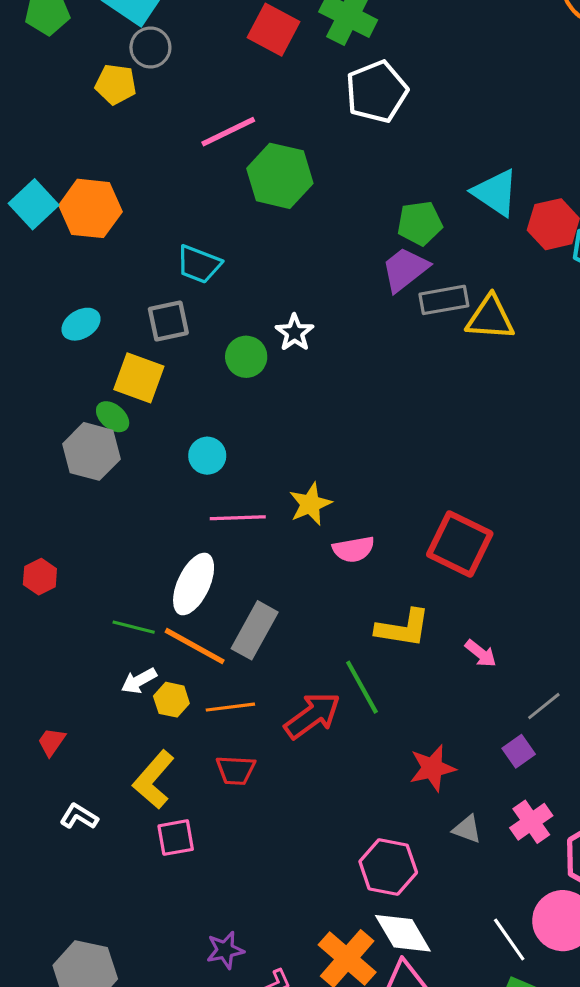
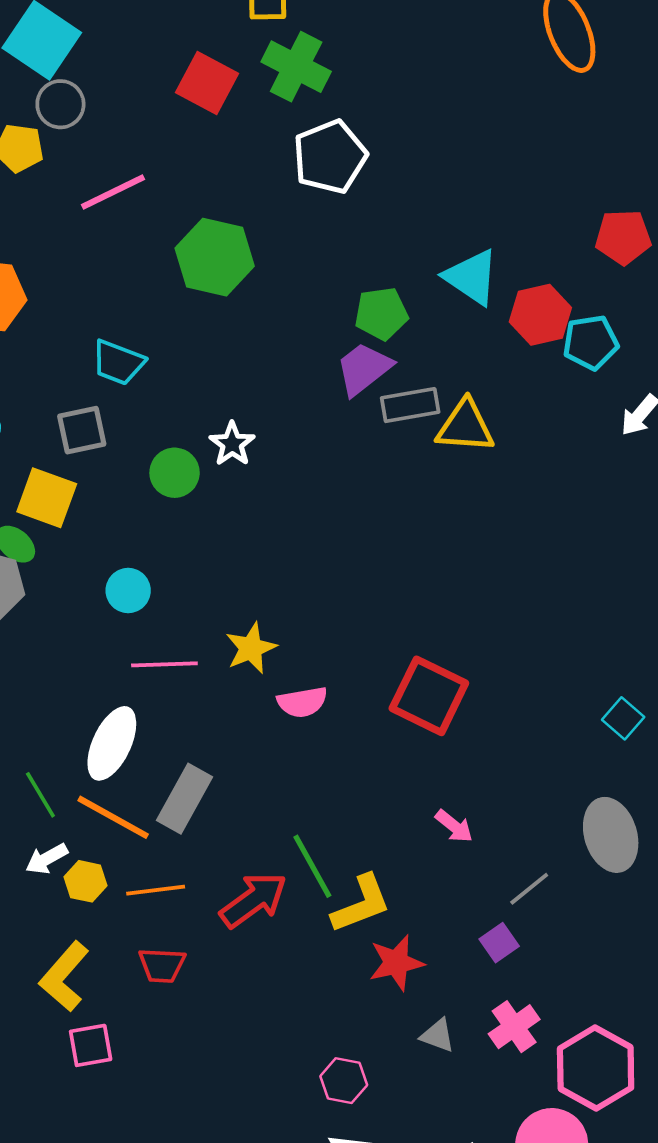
pink line: (228, 132) -> (113, 192), moved
green line: (134, 627) -> (40, 795), turned 45
yellow L-shape: (403, 628) -> (361, 904), moved, turned -30
pink hexagon: (388, 867) -> (344, 1081), size x0.7

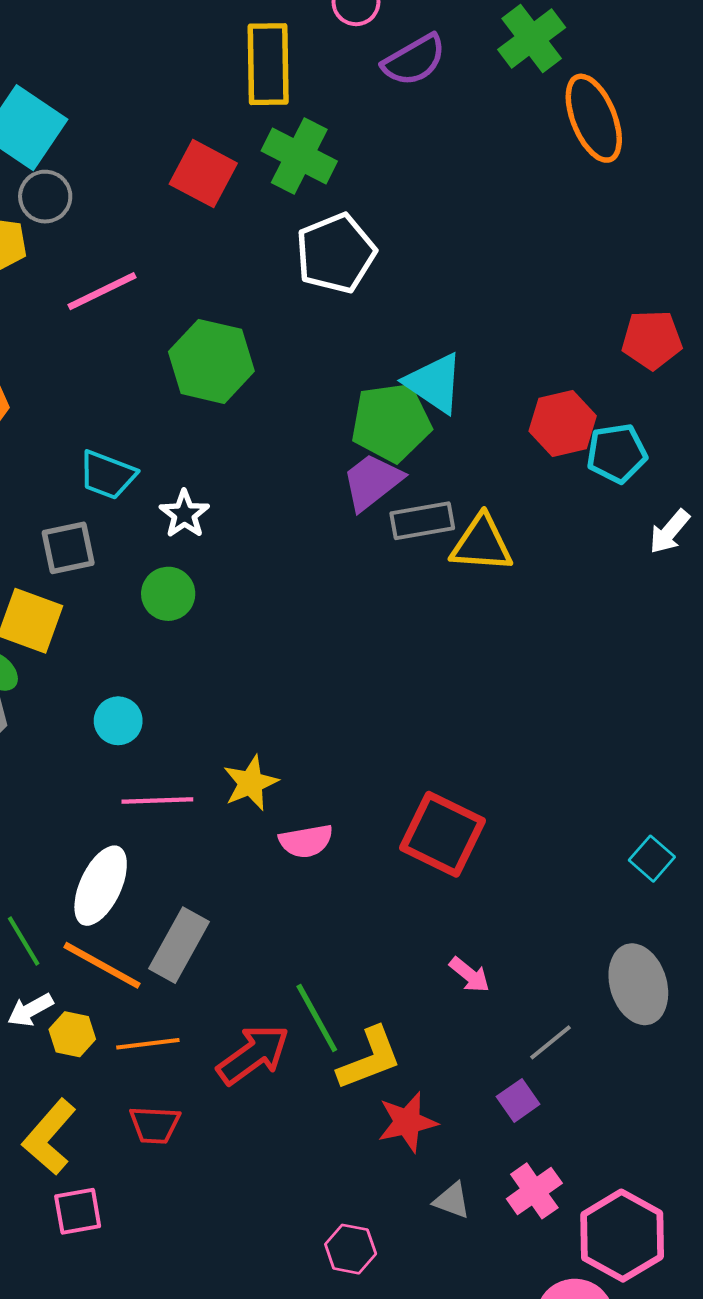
cyan triangle: (472, 277) -> (434, 383), moved
green pentagon: (381, 314) -> (391, 422), size x1.4
white star: (232, 444) -> (184, 514), moved

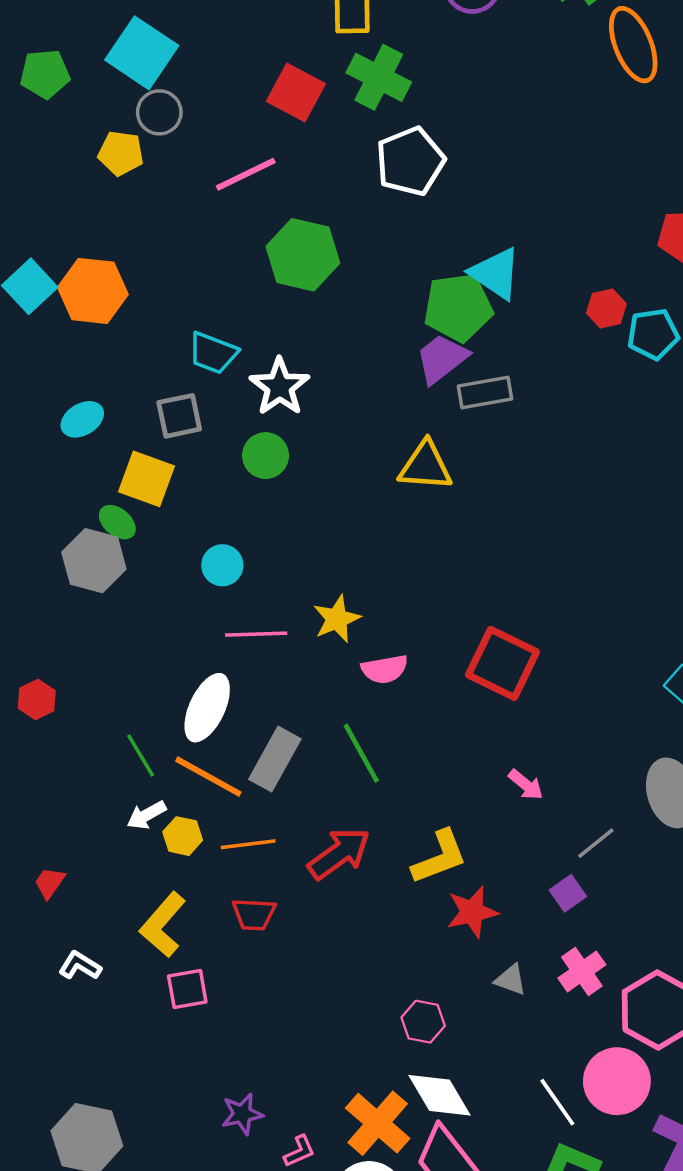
pink line: (102, 291) -> (246, 174), moved
red hexagon: (563, 424) -> (606, 308), size x0.7
white star: (184, 514) -> (280, 387), size x1.4
yellow triangle: (482, 544) -> (425, 466), moved
green line: (317, 1018) -> (361, 753), moved

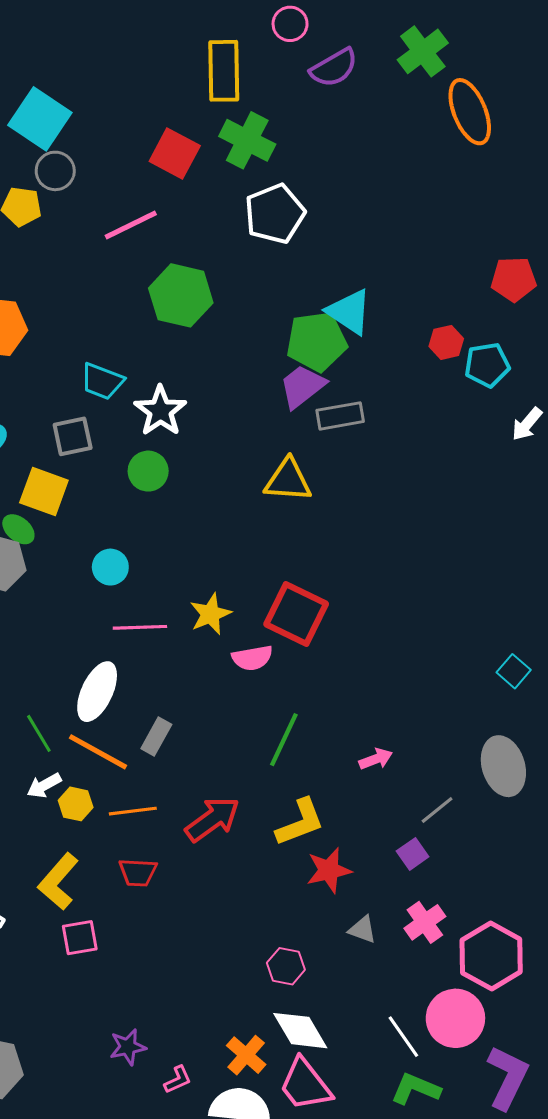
red square: (502, 663) -> (296, 614), moved
green line: (361, 753) -> (284, 740), moved, turned 54
gray rectangle: (275, 759) -> (156, 737), size x0.7
pink arrow: (526, 785) -> (376, 759), turned -60
orange cross: (378, 1123) -> (246, 1055), size x0.7

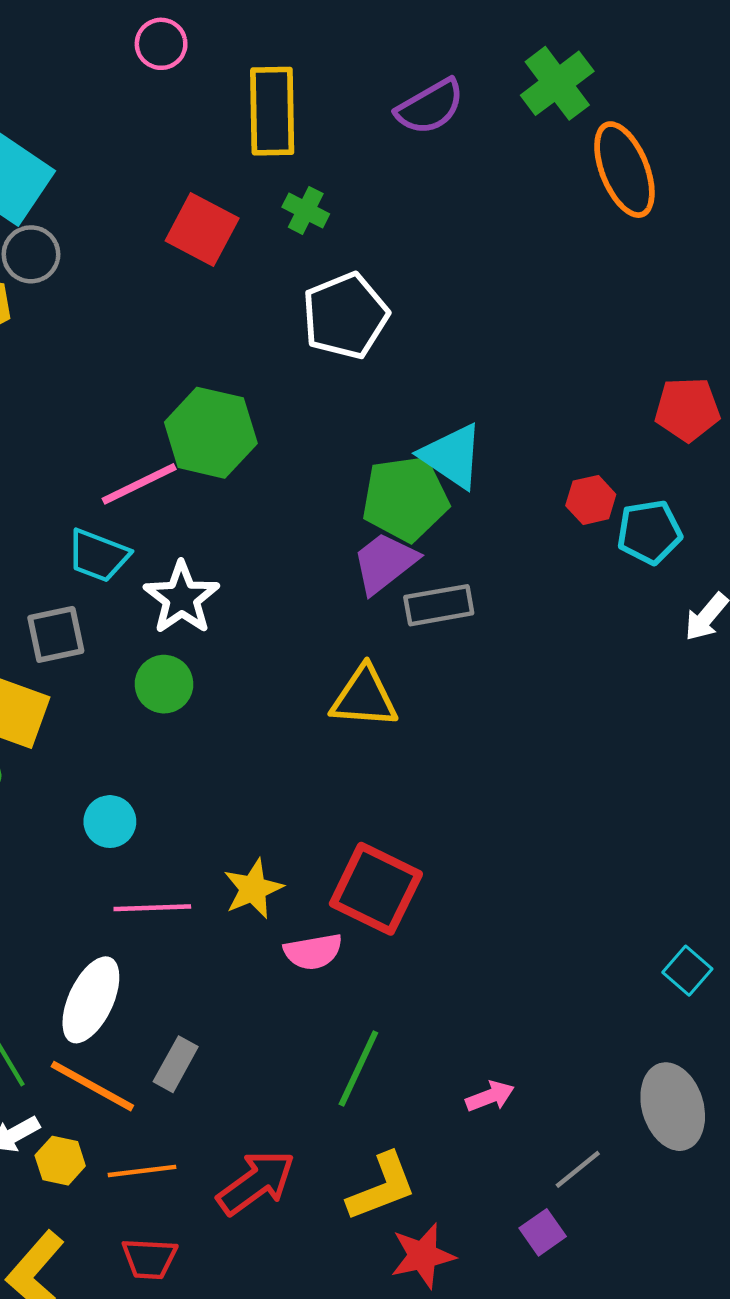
pink circle: (290, 24) -> (161, 44), moved
green cross: (247, 140) -> (306, 210), size x0.6
pink line: (131, 225) -> (139, 484), moved

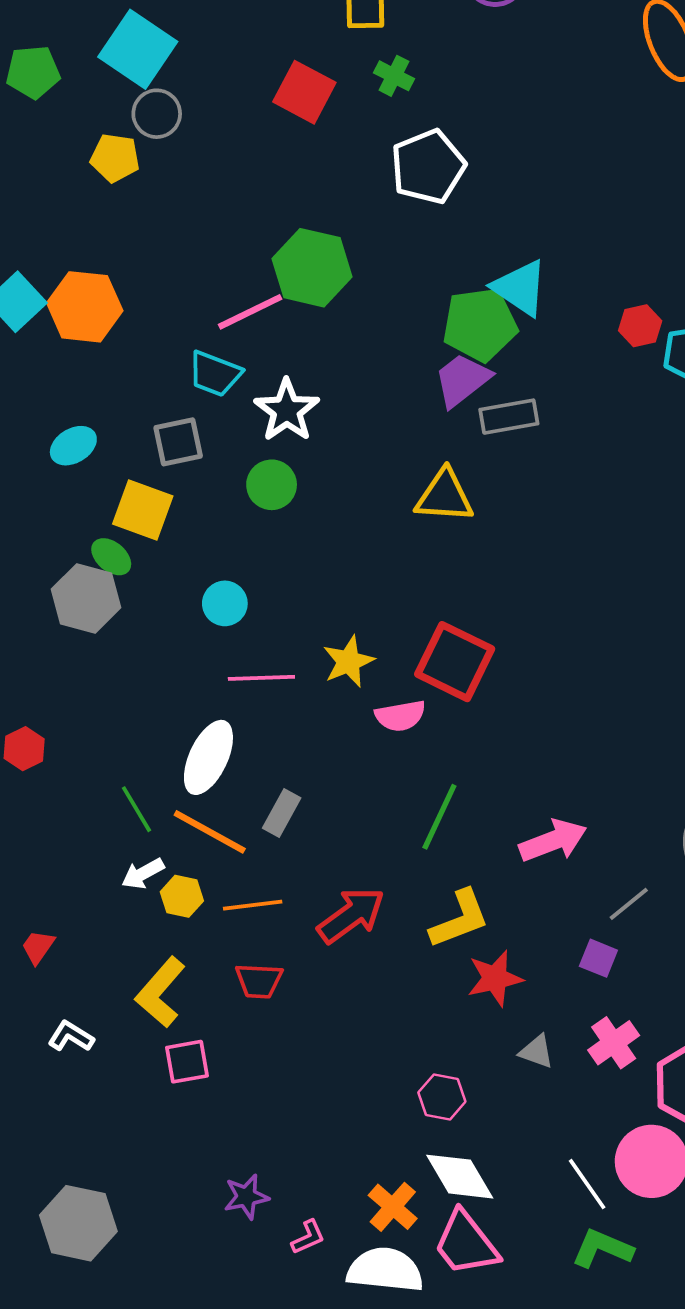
pink arrow: (490, 1096) -> (553, 841), size x1.6
purple square: (543, 1232) -> (598, 958), turned -33

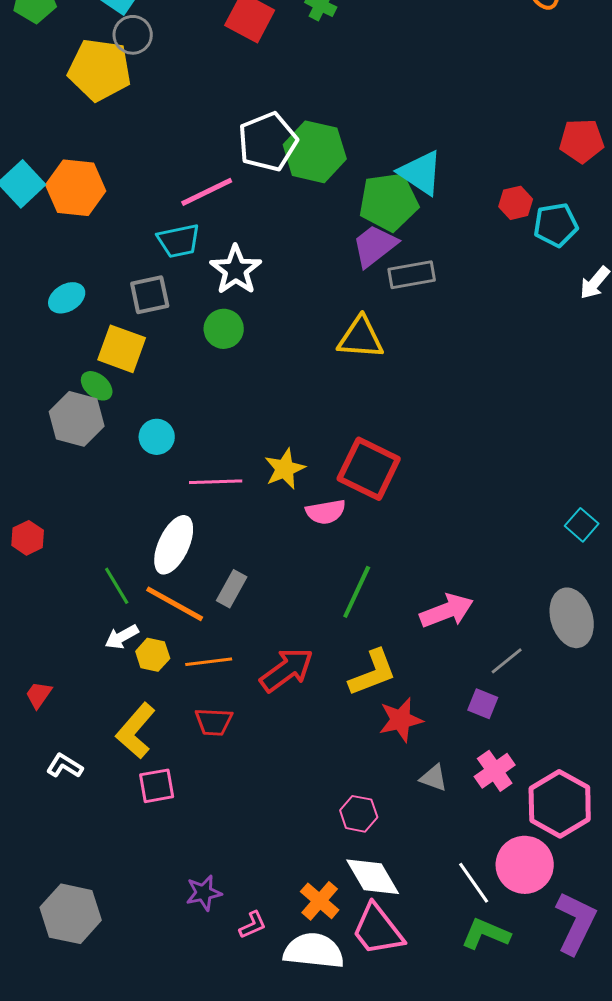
yellow pentagon: (115, 158) -> (100, 70), size x1.6
white pentagon: (428, 167) -> (268, 142), moved
green hexagon: (312, 268) -> (315, 152), moved
cyan trapezoid: (215, 374) -> (179, 241), turned -33
cyan circle: (225, 603) -> (157, 437), moved

